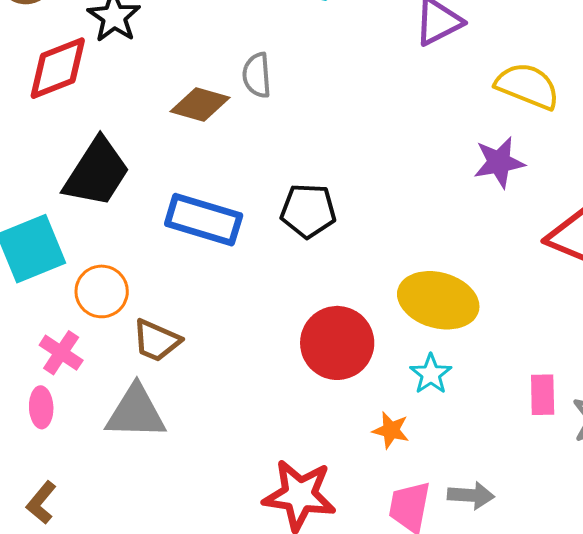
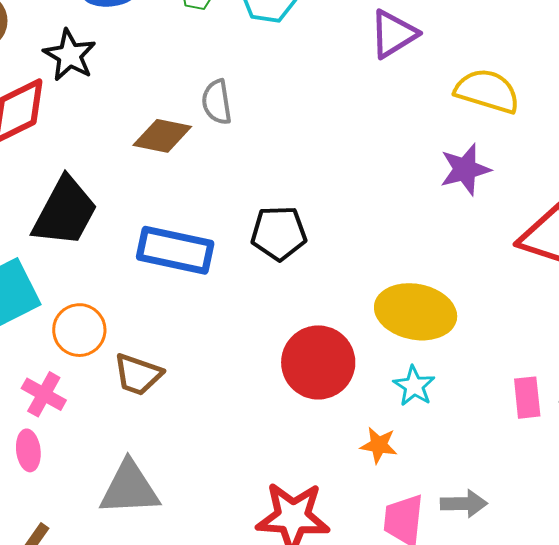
gray triangle: (136, 412) -> (129, 488), moved

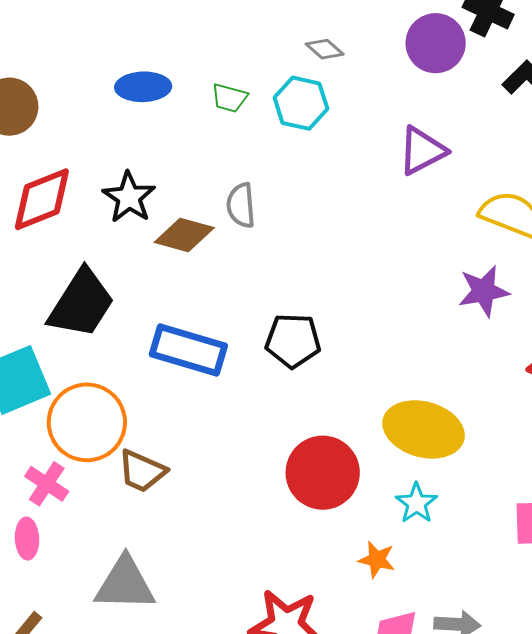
black star: (70, 55) -> (129, 197), moved
orange circle: (79, 330) -> (87, 422), size x1.5

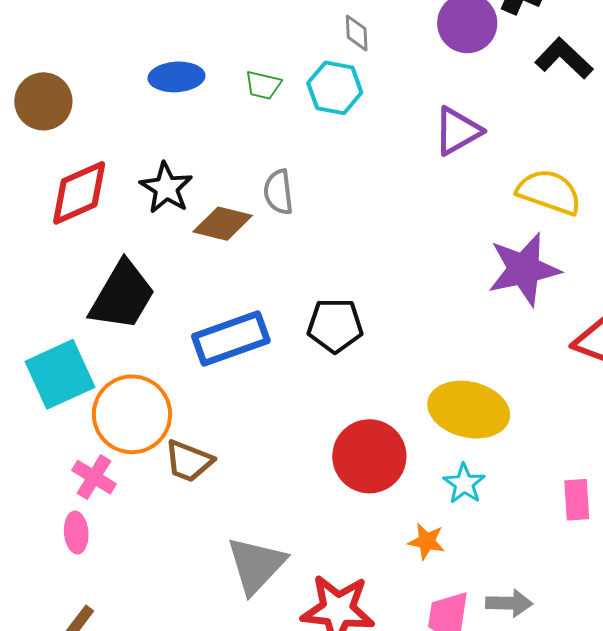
gray diamond: (325, 49) -> (357, 33), turned 48
purple star: (484, 291) -> (524, 269), size x1.4
blue rectangle: (188, 350) -> (231, 338), turned -34
gray triangle: (125, 584) -> (256, 565), moved, turned -46

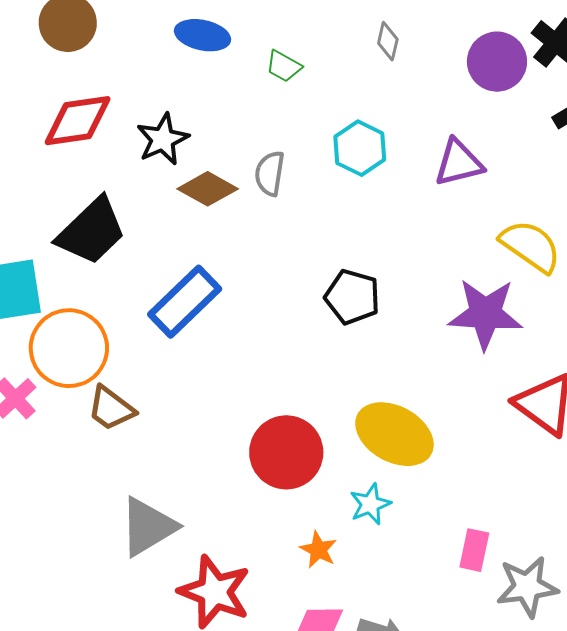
cyan hexagon: (335, 88) -> (360, 148), moved
black pentagon: (335, 325) -> (352, 297), moved
blue rectangle: (231, 338) -> (185, 302), turned -40

